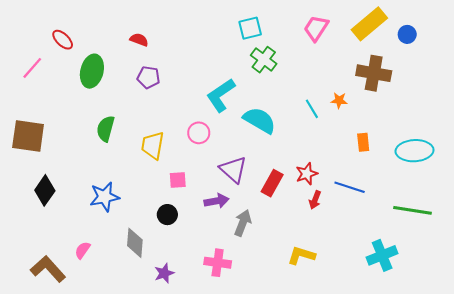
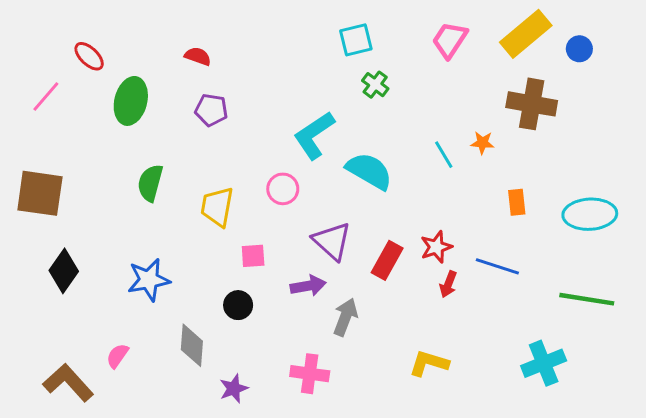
green cross: (264, 60) -> (375, 85), size x0.7

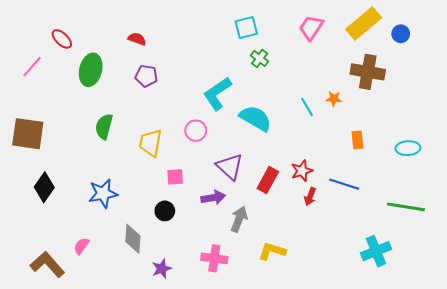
cyan ellipse: (590, 214) -> (408, 148), size x0.7
yellow L-shape: (429, 363) -> (272, 251), moved

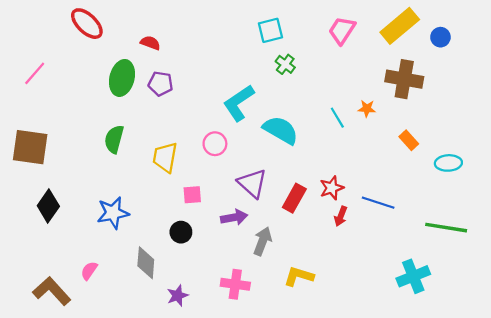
red ellipse: (62, 39) -> (87, 24), moved, size x1.4
green ellipse: (91, 70) -> (122, 78), moved
orange rectangle: (357, 140) -> (409, 140), moved, turned -36

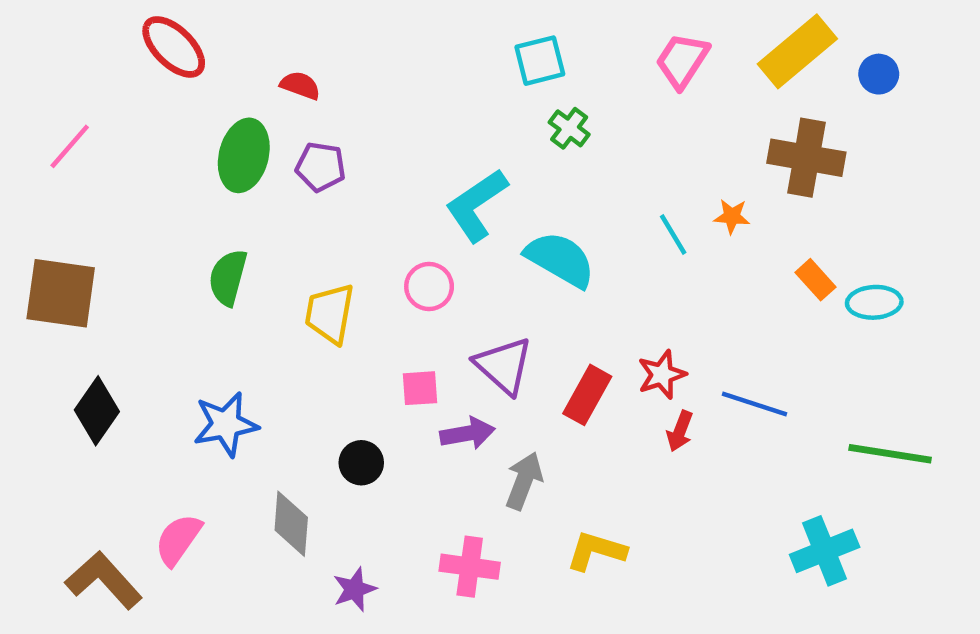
cyan ellipse: (448, 163) -> (874, 302), moved
pink square: (192, 195) -> (420, 388), moved
pink semicircle: (89, 271) -> (178, 540), size x1.4

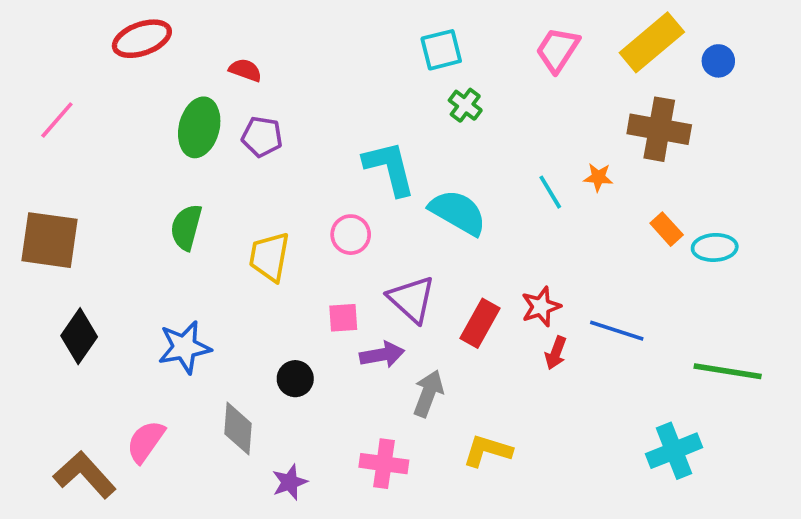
red ellipse: (174, 47) -> (142, 39), turned -64
cyan L-shape: (477, 205) -> (389, 168), turned 110

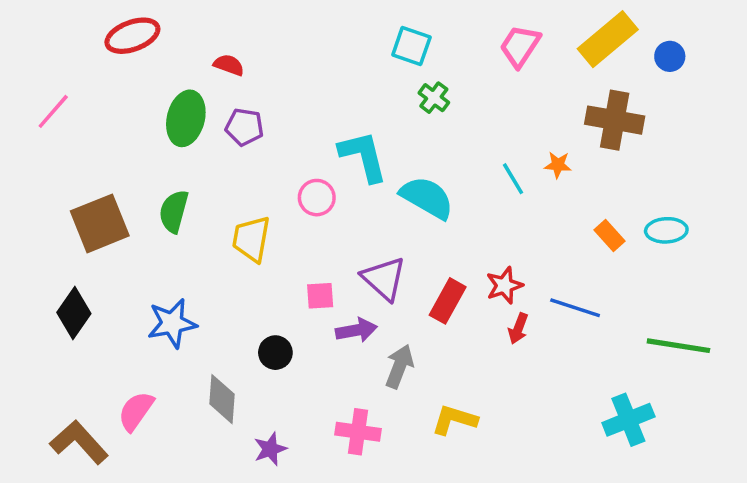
cyan square: (441, 50) -> (411, 46), turned 33
orange rectangle: (667, 229) -> (609, 235), moved
pink circle: (351, 235) -> (317, 198), moved
brown square: (50, 240) -> (100, 223), moved, turned -30

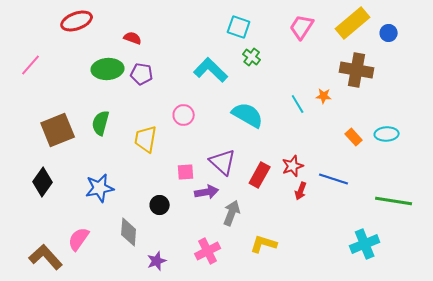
green ellipse: (186, 118) -> (108, 69), turned 72
cyan L-shape: (363, 156) -> (211, 70), moved, turned -32
pink cross: (358, 432) -> (208, 251), turned -35

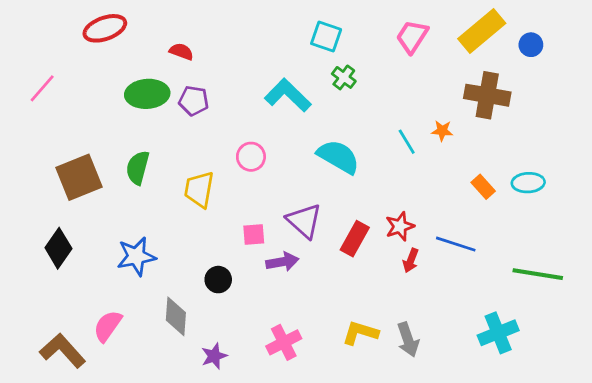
gray arrow: (232, 213) -> (408, 340), moved, turned 140

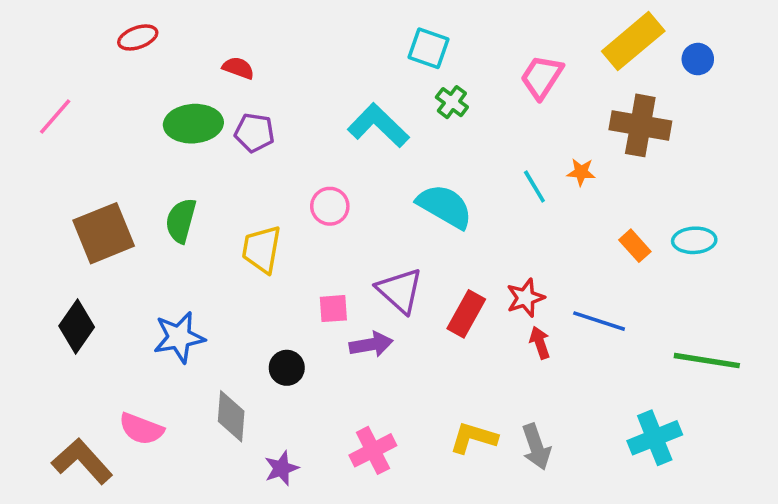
red ellipse: (105, 28) -> (138, 37), size x0.7
pink trapezoid: (412, 37) -> (542, 77), moved
red arrow: (411, 260) -> (540, 343), turned 140
pink semicircle: (108, 326) -> (141, 429), turned -104

